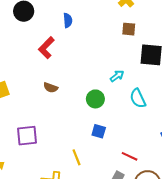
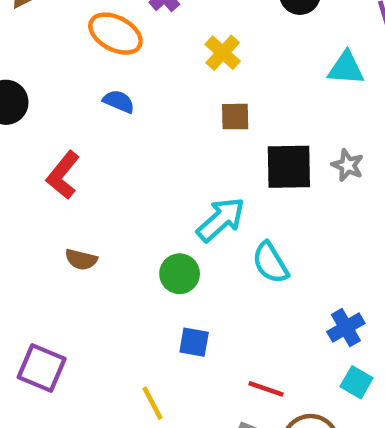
blue semicircle: (68, 20) -> (119, 101), moved, turned -56
cyan arrow: (117, 76) -> (221, 220), size x1.6
purple square: (27, 136) -> (42, 368), turned 35

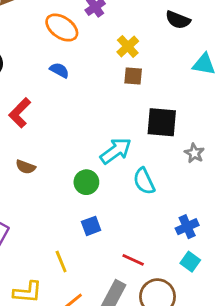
brown square: (235, 117) -> (133, 76), moved
gray star: (348, 165) -> (194, 153), moved
blue square: (194, 342) -> (91, 226), turned -36

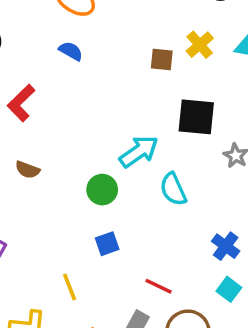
yellow cross: (128, 46) -> (200, 45), moved
blue cross: (187, 227) -> (226, 246), turned -30

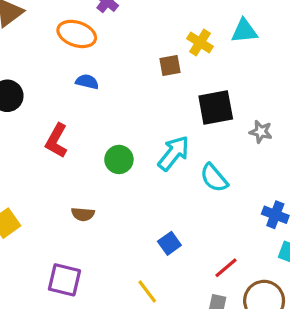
brown semicircle: (27, 170) -> (83, 214), moved
green circle: (102, 190) -> (119, 159), moved
red line: (158, 286) -> (226, 268), turned -50

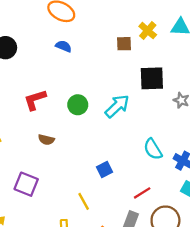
red L-shape: (56, 141) -> (35, 100), moved, turned 35
cyan semicircle: (214, 178) -> (153, 149), moved

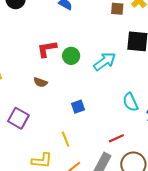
red L-shape: (35, 100) -> (47, 49), moved
blue square: (105, 170) -> (78, 107), moved

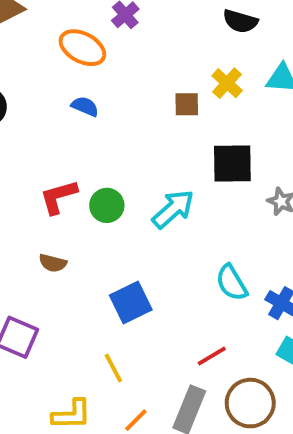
blue square: (78, 107) -> (131, 303), size x1.5

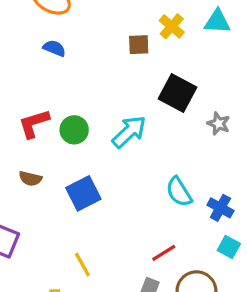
black square: (232, 164) -> (177, 93), turned 30
blue square: (131, 303) -> (83, 193), moved

